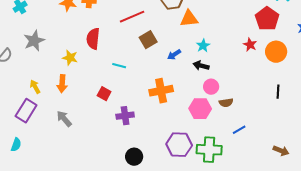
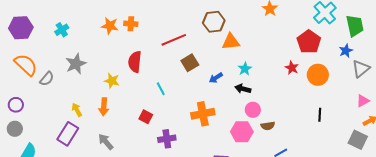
cyan line: (119, 66) -> (161, 89), turned 48

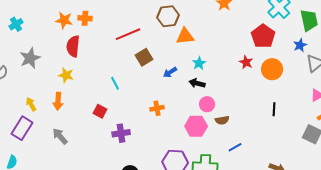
red semicircle: (135, 62) -> (73, 46), moved
orange cross: (203, 114) -> (157, 108), size x0.6

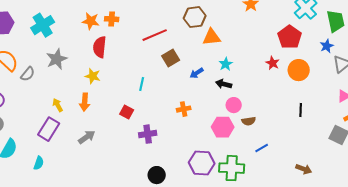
cyan cross: (16, 24) -> (43, 25), size x1.6
cyan line: (115, 83) -> (142, 84), turned 40
gray arrow: (60, 136) -> (87, 137), turned 96

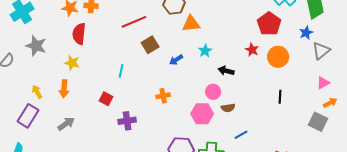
gray star: (57, 59) -> (36, 46), turned -30
black arrow: (224, 84) -> (226, 71), moved

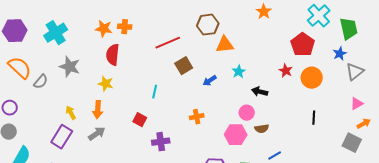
gray arrow: (66, 124) -> (97, 134), moved

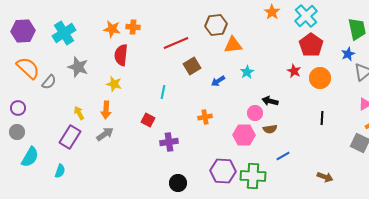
cyan cross: (319, 16) -> (306, 16), moved
black arrow: (260, 92) -> (270, 101), moved

